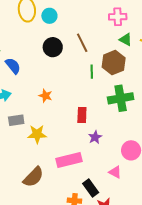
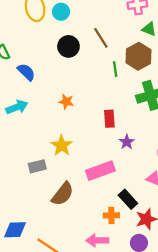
gray rectangle: (16, 120) -> (37, 166), moved
yellow star: (37, 134) -> (62, 146), turned -30

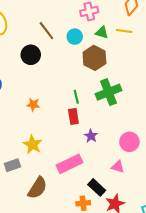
cyan circle: (61, 12) -> (75, 37), moved
brown line: (101, 38) -> (46, 31), moved
green line: (115, 69) -> (76, 97), moved

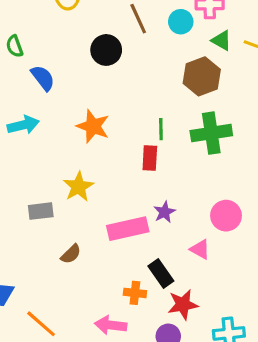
cyan circle: (75, 37) -> (181, 22), moved
orange star: (33, 105) -> (93, 126), size x1.5
purple star: (91, 136) -> (164, 212), moved
brown semicircle: (37, 188) -> (71, 254), size x0.6

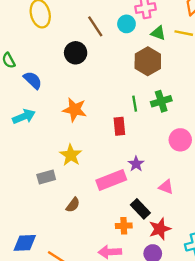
green line: (161, 129) -> (135, 104), moved
green cross: (211, 133) -> (161, 101), size x0.7
pink circle: (226, 216) -> (180, 140), moved

